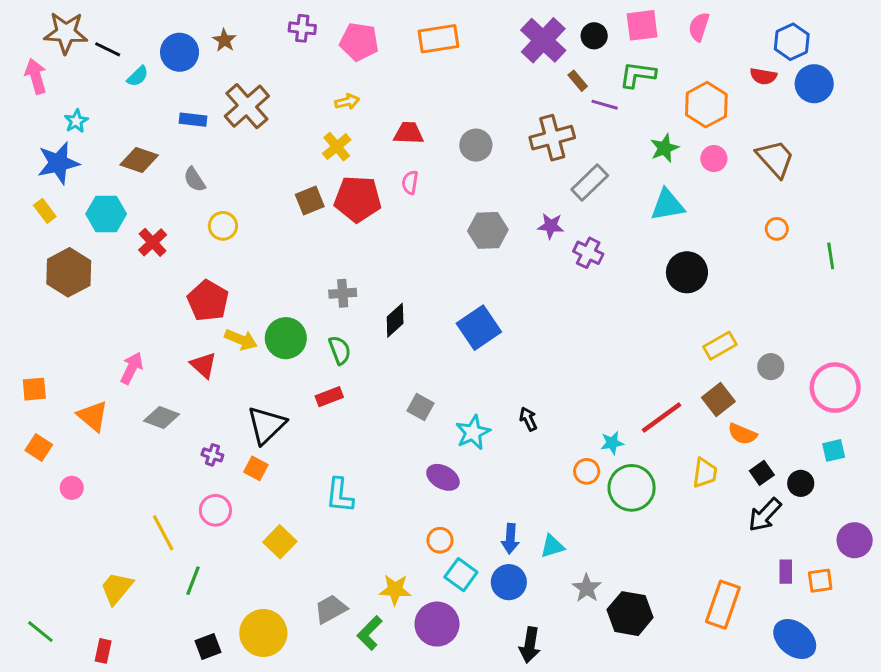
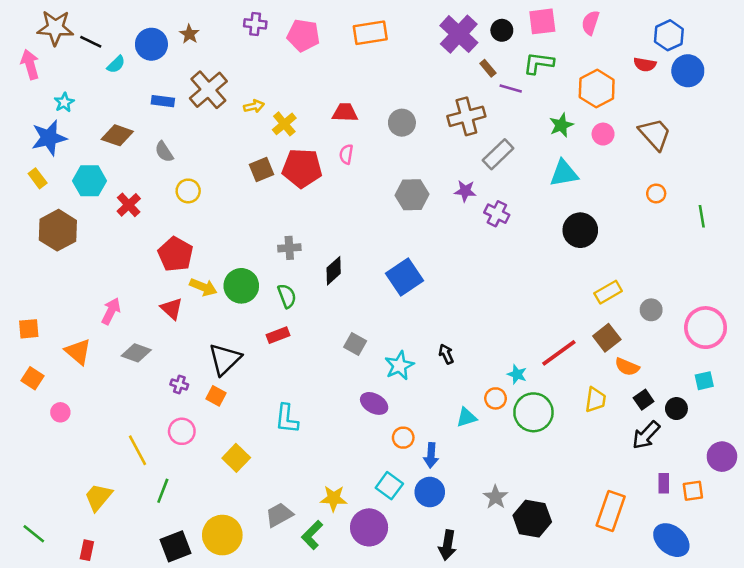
yellow arrow: (347, 102) -> (254, 106), moved
cyan star: (612, 443) -> (517, 374), turned 30
orange circle: (440, 540) -> (403, 438), moved
cyan triangle: (552, 546) -> (466, 417), moved
black square: (208, 646) -> (175, 546), size x1.4

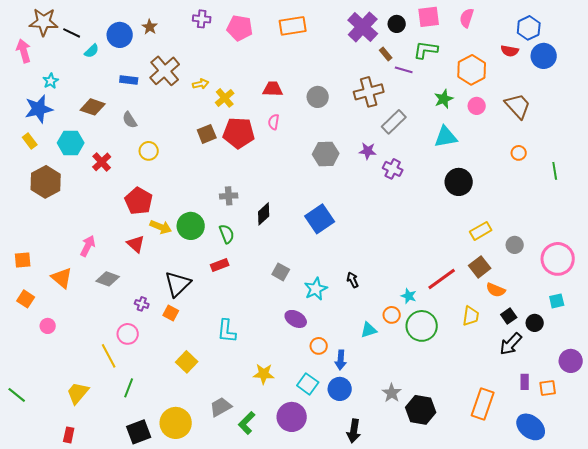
pink circle: (182, 431) -> (128, 334), moved
yellow star: (334, 498) -> (264, 374), moved
green line: (34, 534) -> (17, 395), moved

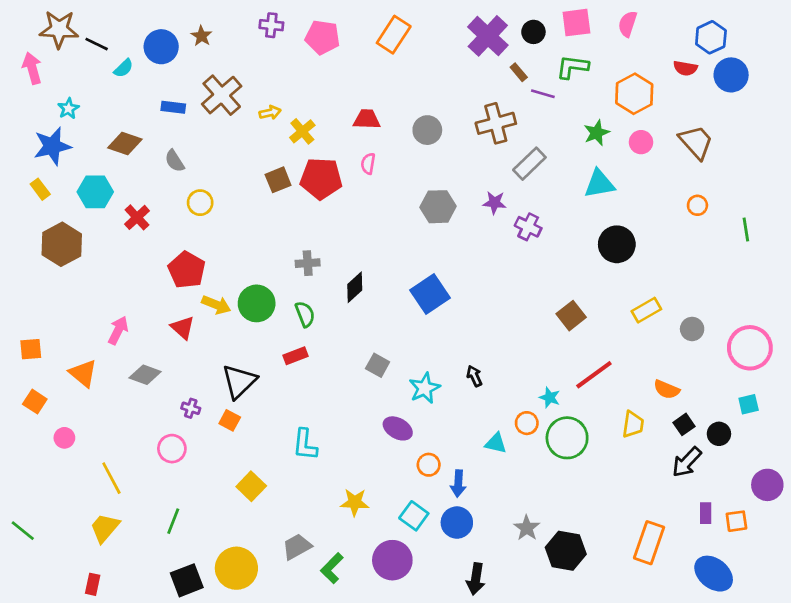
orange rectangle: (293, 26) -> (394, 35), turned -48
brown square: (480, 267) -> (571, 316), moved
cyan triangle: (369, 330) -> (496, 443), turned 30
yellow line: (109, 356) -> (111, 478), moved

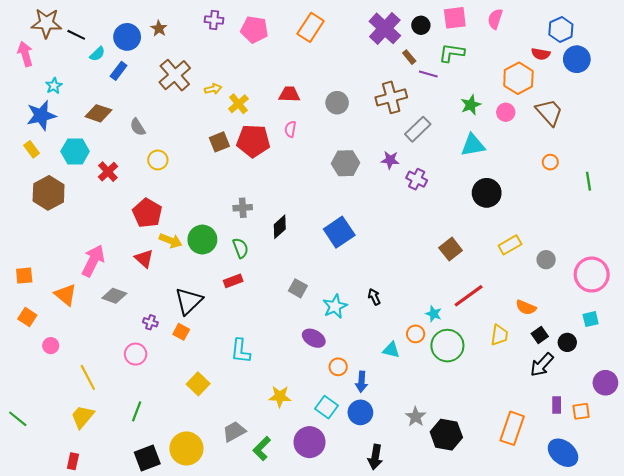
orange hexagon: (634, 94) -> (518, 78), moved
blue rectangle: (173, 107) -> (119, 71), moved, turned -60
pink arrow: (118, 330) -> (93, 261), size x1.4

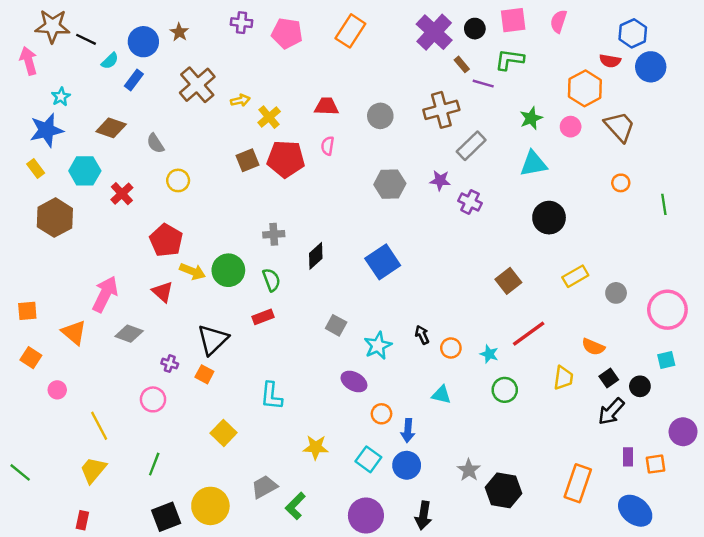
orange circle: (416, 334) -> (451, 348), moved
green circle: (447, 346) -> (505, 390), size x0.7
purple circle: (310, 442) -> (366, 516), moved

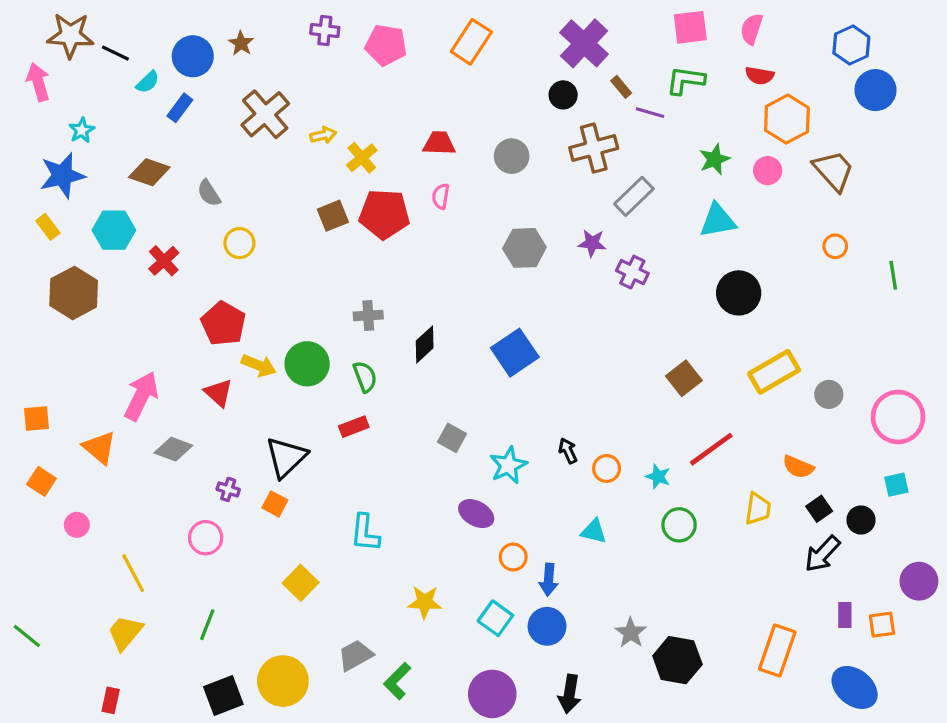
black circle: (475, 29) -> (563, 95), moved
red semicircle: (610, 61) -> (760, 76), moved
yellow rectangle: (575, 276) -> (774, 372), size x1.4

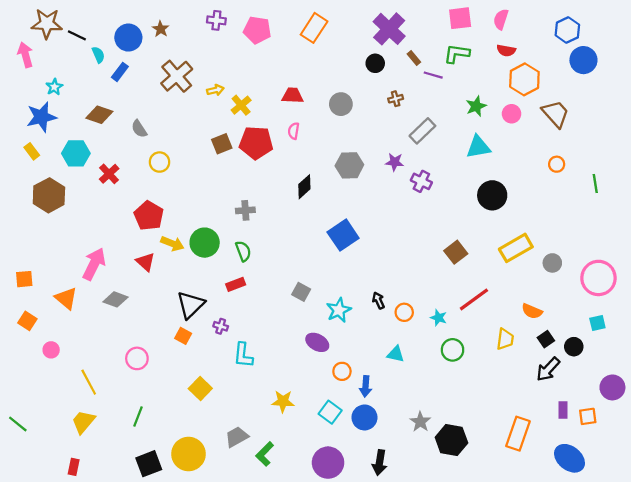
cyan semicircle: (148, 82) -> (98, 55), turned -70
brown cross: (594, 148) -> (396, 99), size x0.5
black diamond: (425, 344) -> (304, 187), moved
purple cross: (228, 489) -> (221, 326), moved

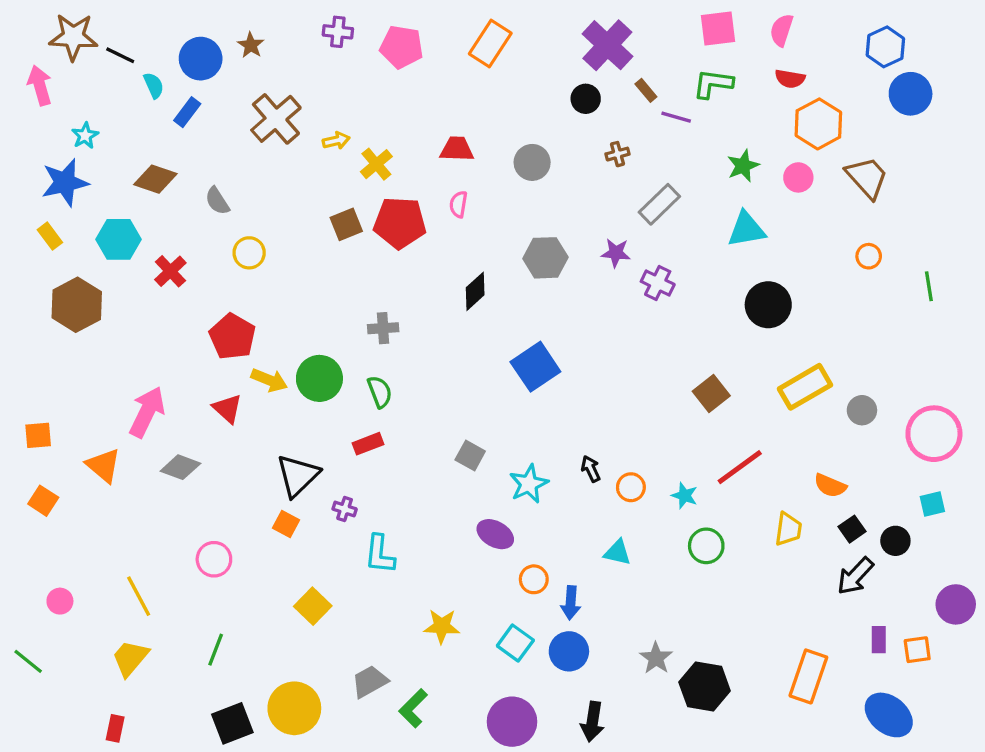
pink circle: (51, 350) -> (60, 601), moved

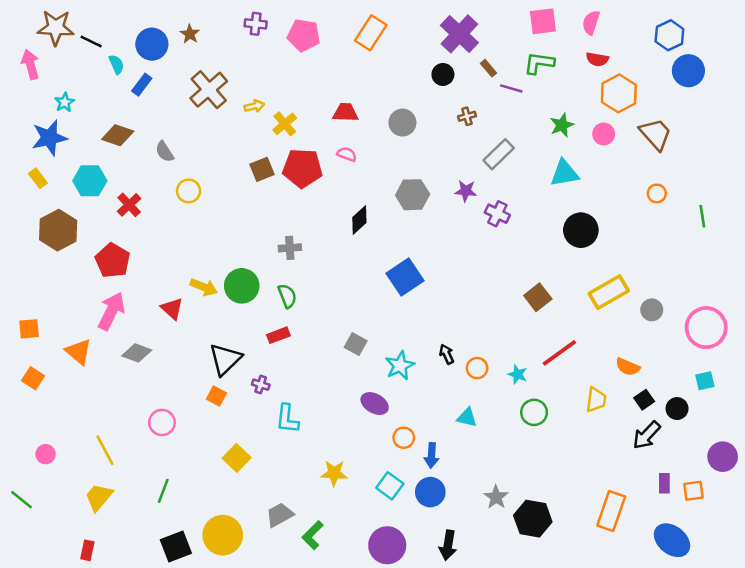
pink semicircle: (458, 204) -> (347, 154), turned 102
red pentagon: (232, 337) -> (113, 261), moved

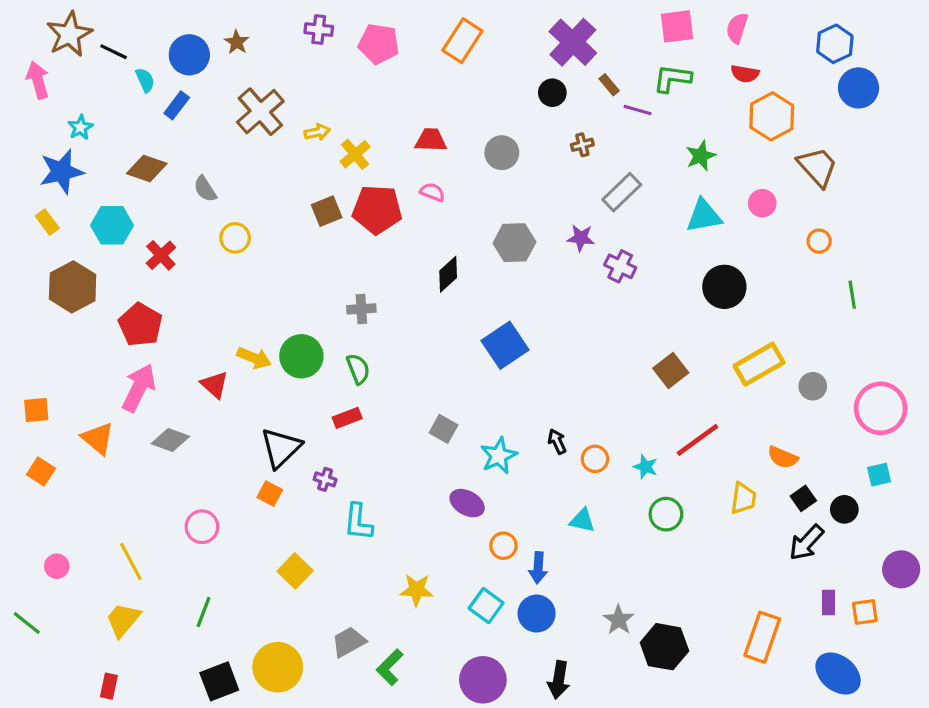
brown star: (56, 28) -> (69, 34), turned -30
pink circle: (604, 134) -> (762, 203), moved
green line: (702, 216) -> (852, 295), moved

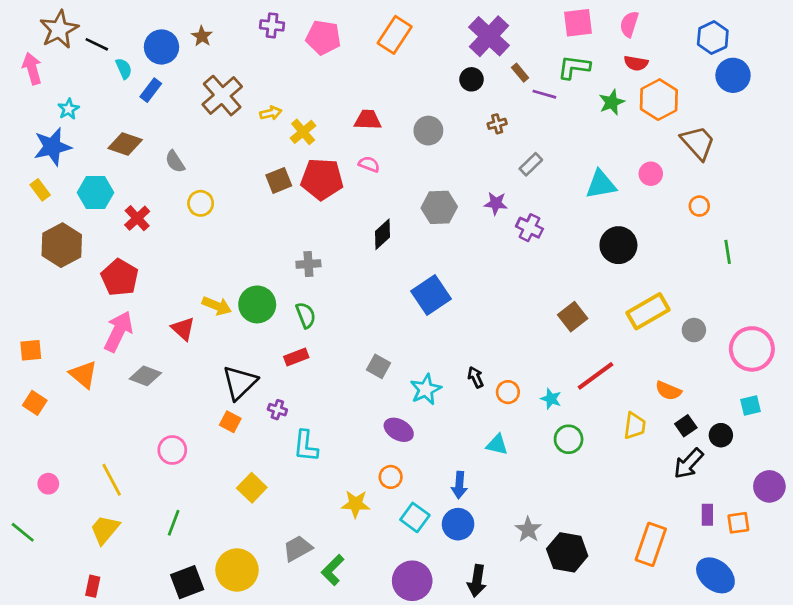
green star: (701, 156) -> (612, 102), moved
gray rectangle: (622, 192) -> (531, 164), size x0.7
orange circle: (503, 546) -> (391, 477), moved

